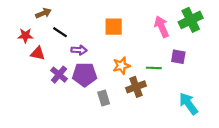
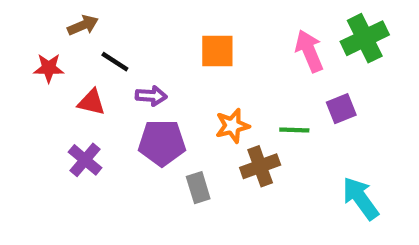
red triangle: (38, 53) -> (91, 102), moved
purple square: (178, 57) -> (341, 109), turned -32
purple cross: (59, 75) -> (85, 160), moved

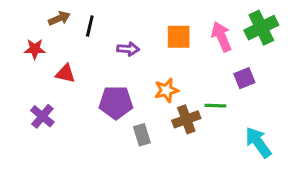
orange square: (217, 51) -> (179, 37), moved
black line: (115, 62) -> (90, 26), moved, turned 70
purple arrow: (151, 96) -> (128, 49), moved
green line: (294, 130) -> (215, 106), moved
purple cross: (85, 160) -> (42, 116), moved

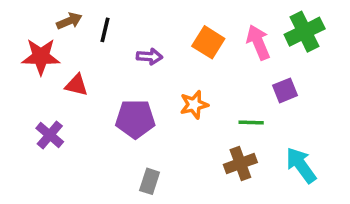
orange square: (179, 37) -> (208, 42), turned 32
red star: (35, 49) -> (41, 57), size x1.5
brown cross: (186, 119) -> (240, 163), moved
gray rectangle: (142, 135) -> (150, 181), moved, turned 35

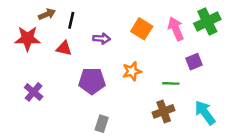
red triangle: (76, 85) -> (64, 48), moved

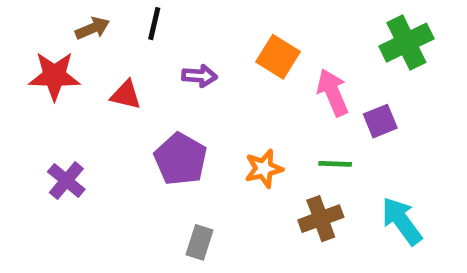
black line: (71, 20) -> (154, 24), moved
pink arrow: (176, 29) -> (333, 92), moved
orange star: (132, 71) -> (264, 169), moved
purple pentagon: (92, 81) -> (180, 159), turned 30

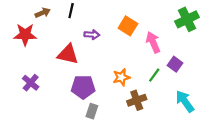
red triangle: (126, 95) -> (68, 54), moved, size x1.5
purple square: (380, 121) -> (175, 64), moved, turned -32
purple pentagon: (180, 159) -> (83, 87), moved, turned -30
green line: (335, 164) -> (154, 75), turned -56
brown cross: (321, 219) -> (137, 100), moved

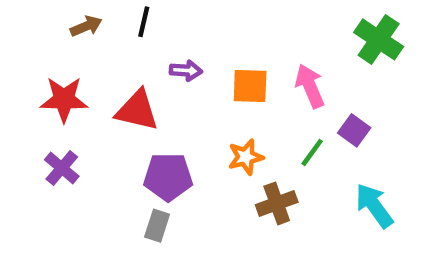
green cross: (187, 19) -> (379, 39), turned -30
orange square: (128, 26) -> (250, 86), moved, turned -30
red star: (25, 35) -> (64, 99), moved
gray rectangle: (92, 111) -> (157, 226), moved

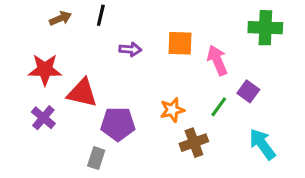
green cross: (379, 39) -> (265, 28), turned -32
orange square: (250, 86) -> (180, 43), moved
red triangle: (137, 110) -> (82, 93), moved
gray rectangle: (157, 226) -> (96, 158), moved

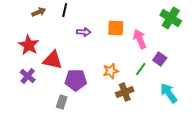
green cross: (265, 28) -> (171, 18), turned 30
red star: (45, 70) -> (29, 45), turned 30

